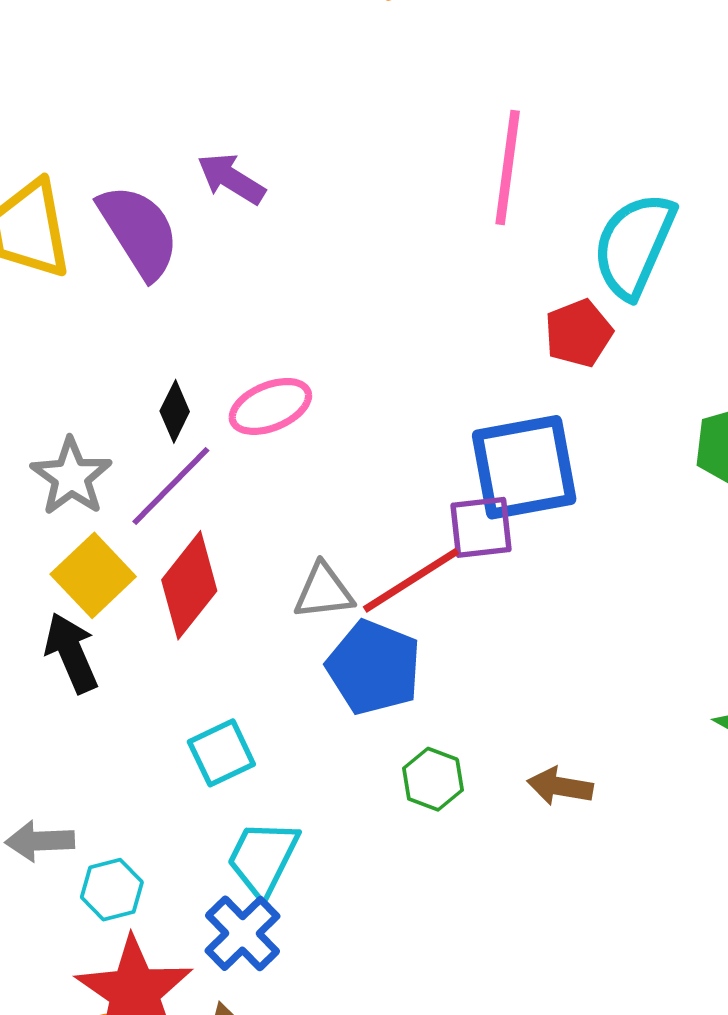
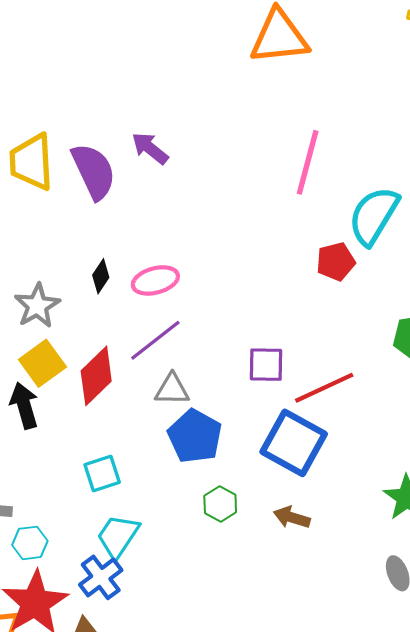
blue square: (524, 467) -> (294, 443), moved, turned 32
purple line: (171, 486) -> (155, 340), moved
red line: (411, 580) -> (324, 388), moved

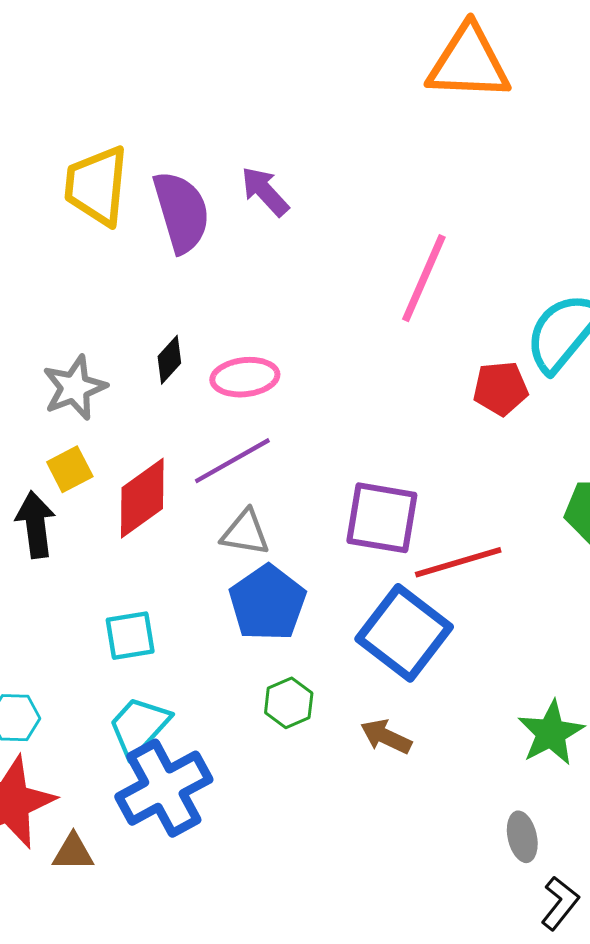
pink line: (308, 162) -> (424, 278), moved
yellow square: (42, 363) -> (70, 469), size x0.7
purple square: (266, 365) -> (382, 518), size x1.4
blue cross: (101, 577) -> (164, 788), moved, size x1.5

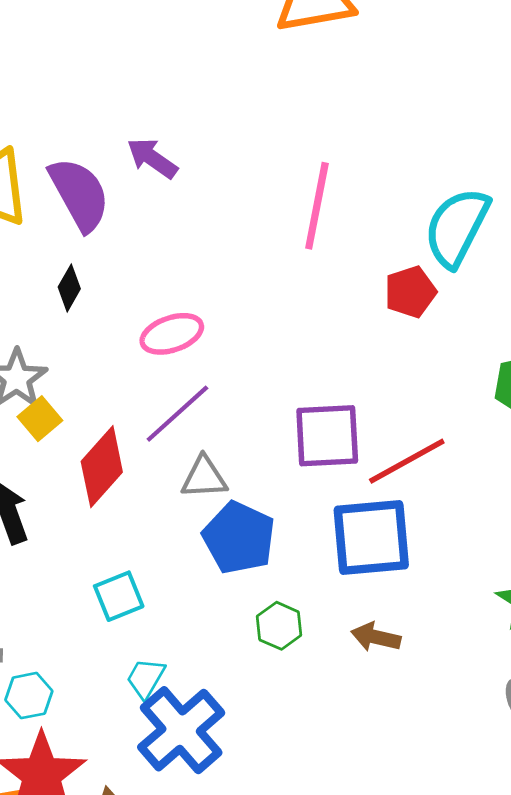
black diamond: (169, 360) -> (69, 288), moved
yellow square: (70, 469) -> (40, 419), moved
blue square: (404, 633) -> (371, 537), turned -30
cyan trapezoid: (139, 727) -> (146, 678), size x0.7

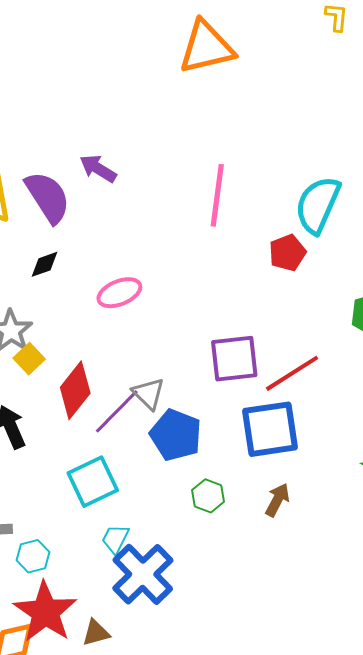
black diamond: (69, 288) -> (44, 264), turned 44
purple line: (177, 414) -> (117, 411), moved
gray triangle: (204, 477) -> (148, 394), turned 51
cyan square: (119, 596) -> (93, 482), size x1.4
brown arrow: (376, 637) -> (277, 500), turned 108

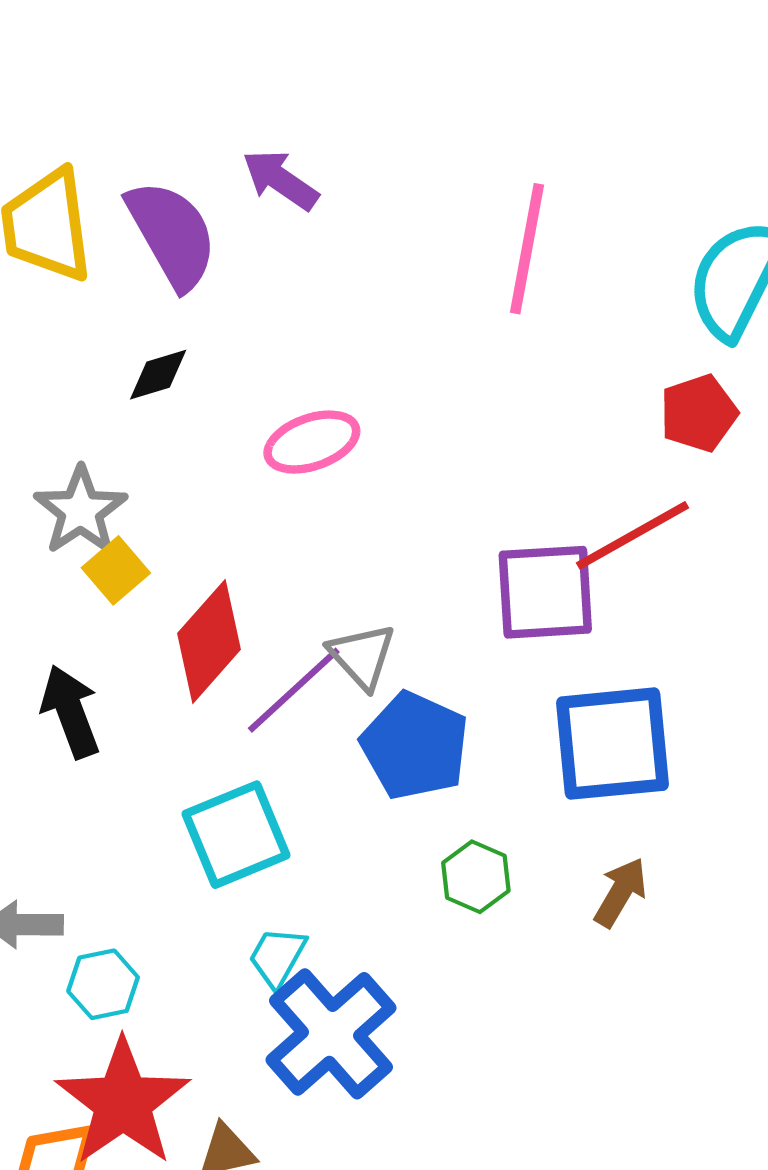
red pentagon: (287, 253) -> (699, 413), moved
red line: (292, 373) -> (632, 535), moved

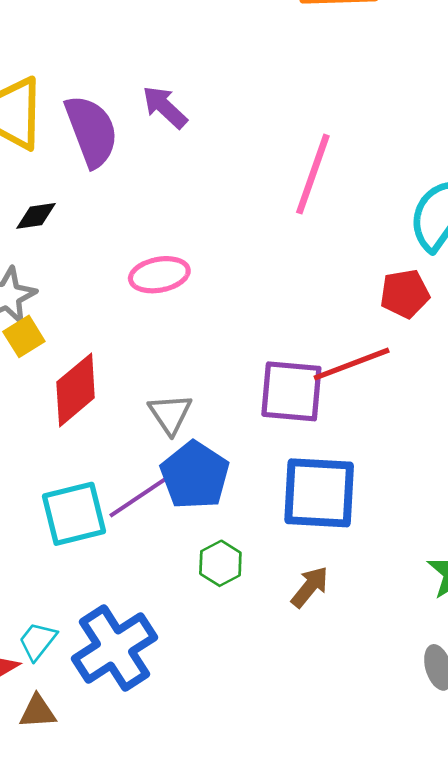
black diamond: (158, 375) -> (36, 216), moved
purple line: (294, 690) -> (142, 495), moved
cyan trapezoid: (277, 957) -> (38, 641), moved

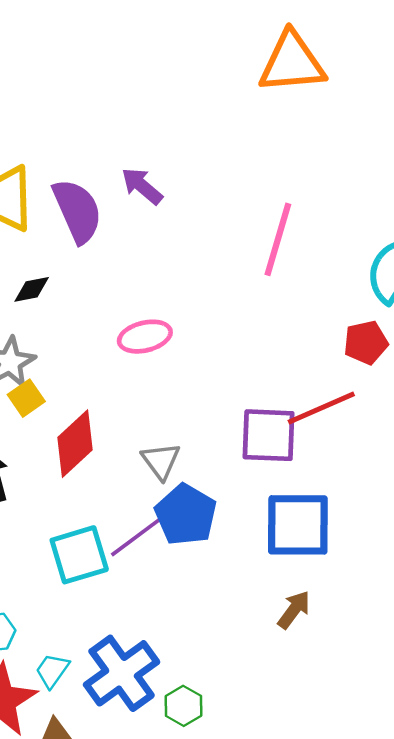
green hexagon: (220, 563) -> (183, 706), moved

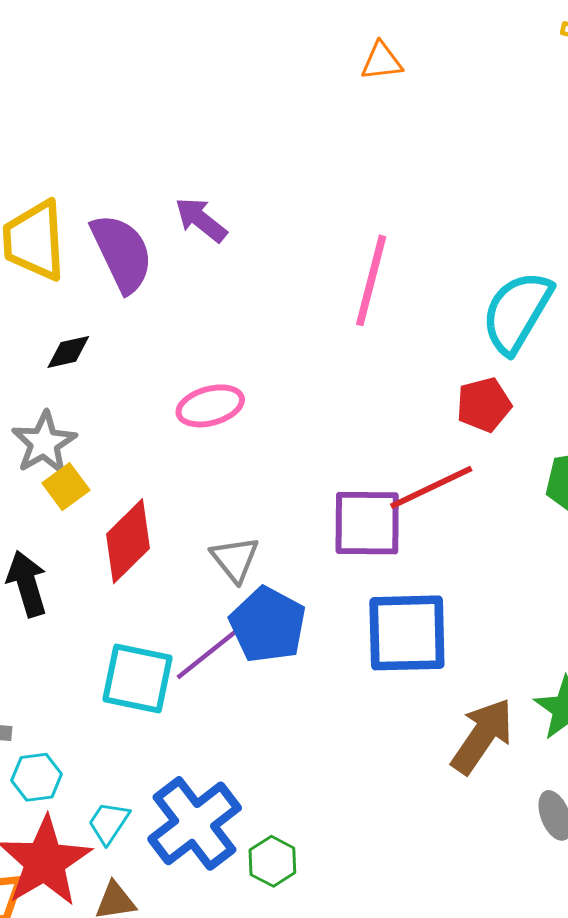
orange triangle: (292, 63) -> (382, 61), size x0.5
cyan square: (79, 555) -> (137, 678), turned 30
brown arrow: (294, 610) -> (482, 736), moved, size x1.6

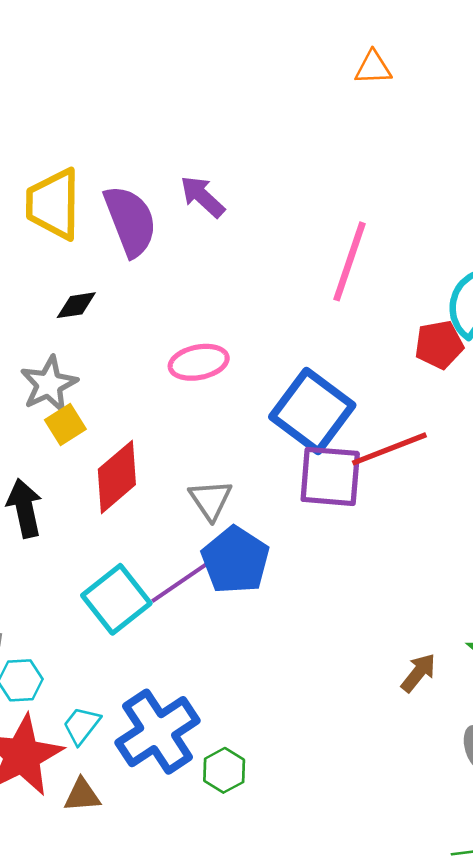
red pentagon: (484, 405) -> (439, 345), moved
blue square: (407, 633) -> (312, 411), moved, turned 34
cyan square: (137, 678) -> (116, 599), turned 36
brown arrow: (482, 736) -> (418, 673), size x0.6

